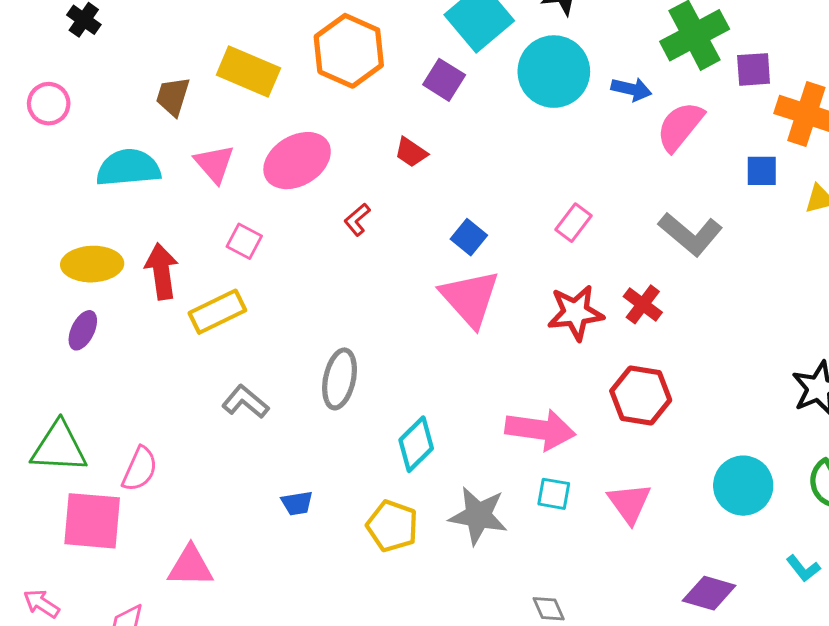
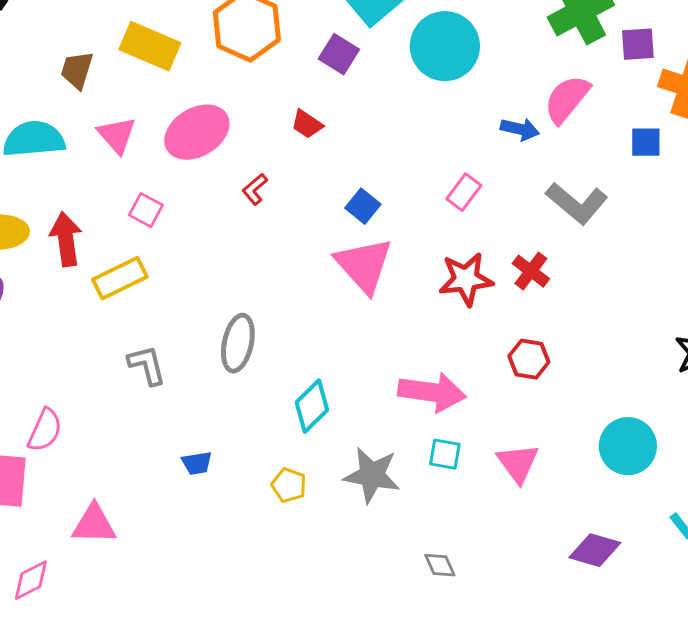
blue arrow: (631, 89) -> (520, 129), moved
red hexagon: (641, 396) -> (529, 359), size x0.7
gray L-shape: (245, 402) -> (147, 365), turned 36
yellow pentagon: (392, 526) -> (289, 485), size x0.7

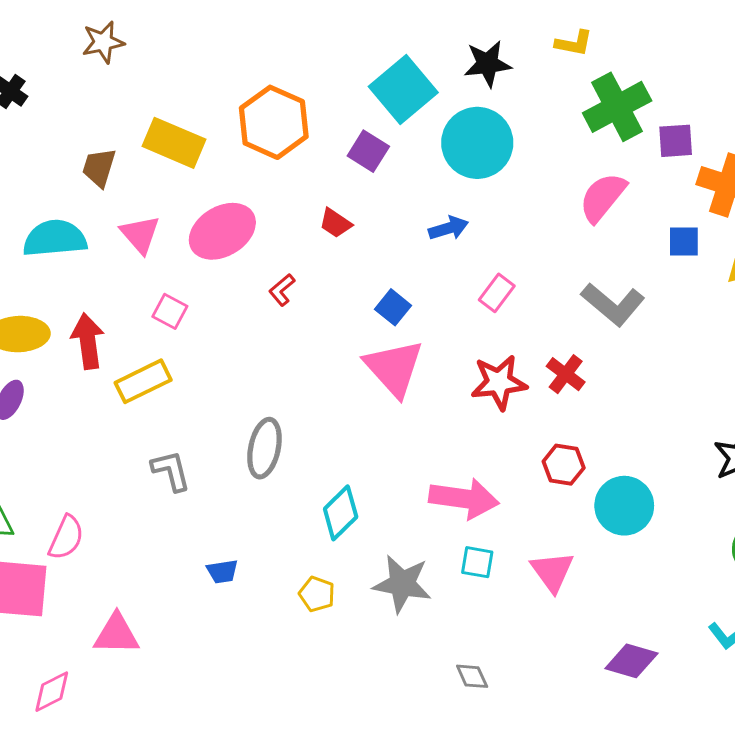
blue arrow: (520, 129) -> (448, 228), moved, turned -30
cyan circle: (628, 446) -> (624, 506), moved

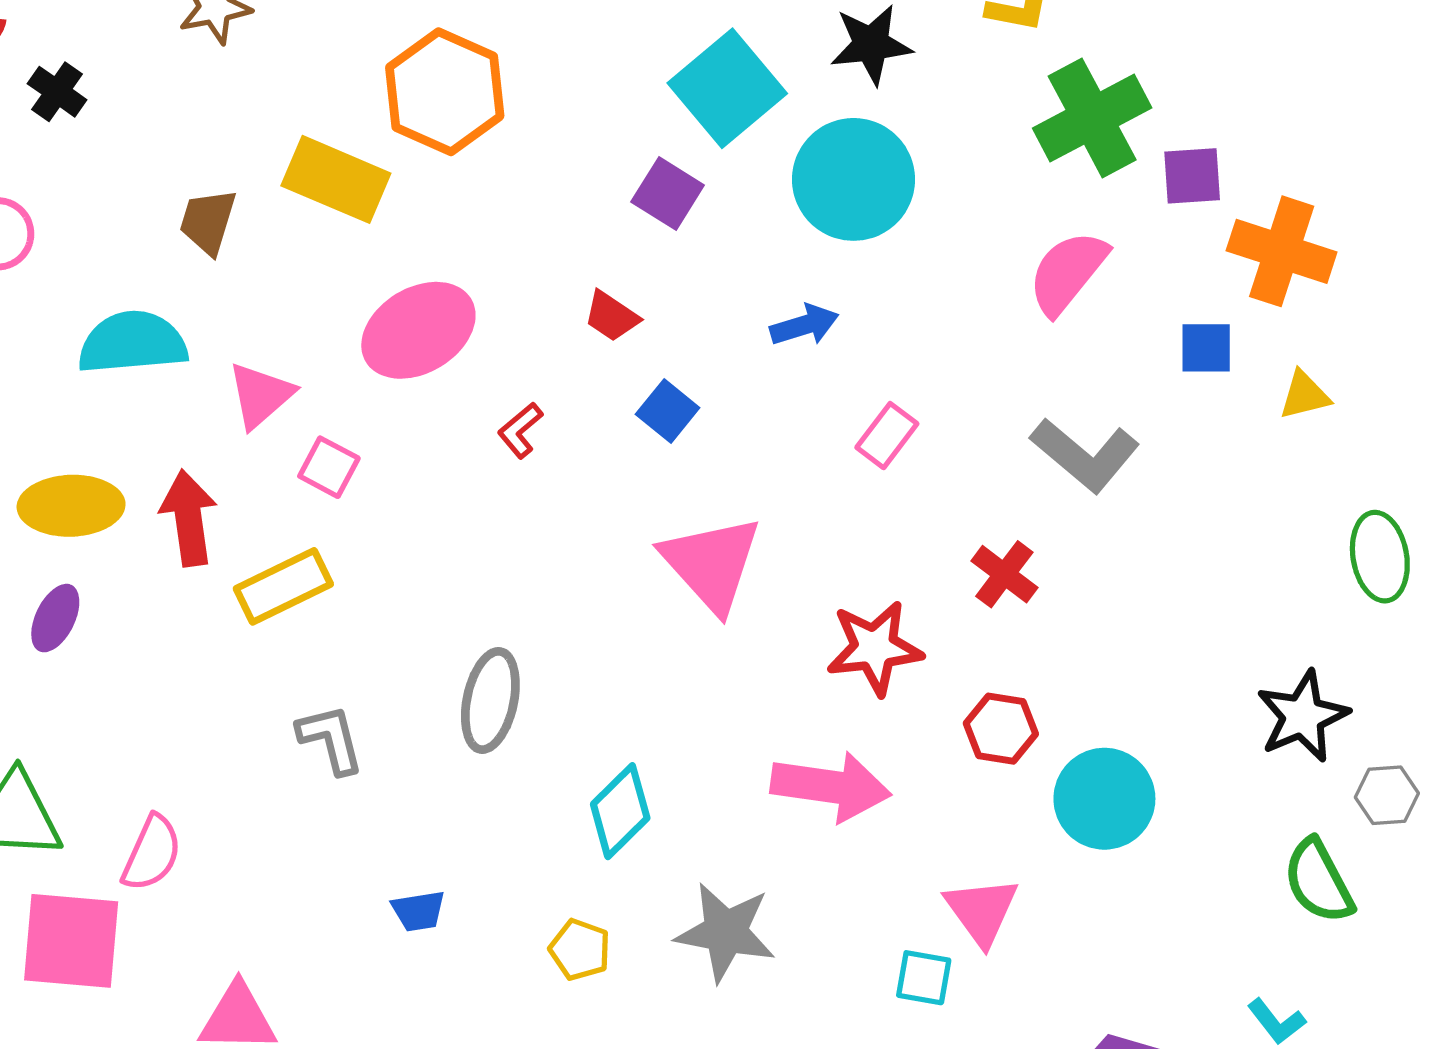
orange hexagon: (274, 122) -> (445, 92), moved
pink triangle: (140, 234) -> (261, 395), moved, turned 30
blue square: (393, 307) -> (668, 411), moved
red star: (499, 382) -> (875, 648), moved
cyan square: (477, 562) -> (924, 978), moved

